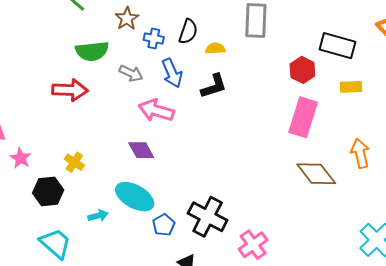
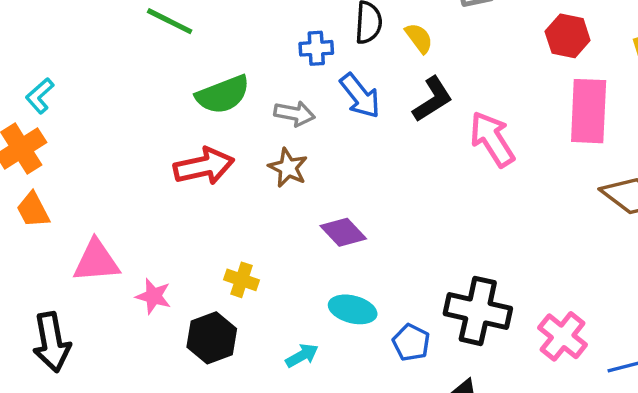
brown star: (127, 19) -> (288, 168), moved
yellow semicircle: (215, 48) -> (419, 38), turned 72
pink arrow: (156, 110) -> (492, 139), moved, turned 56
cyan ellipse: (135, 197) -> (353, 309), size x0.7

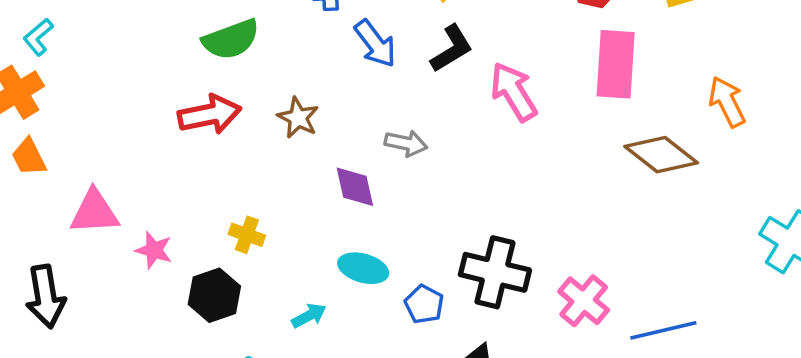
gray arrow: (294, 114) -> (406, 143), moved
purple diamond: (343, 232) -> (355, 187), turned 30

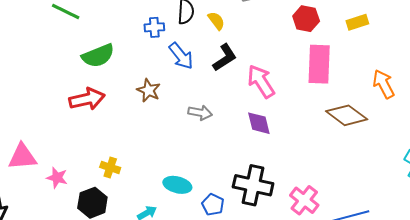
brown star: (298, 118) -> (149, 90), moved
purple diamond: (355, 187) -> (259, 123), moved

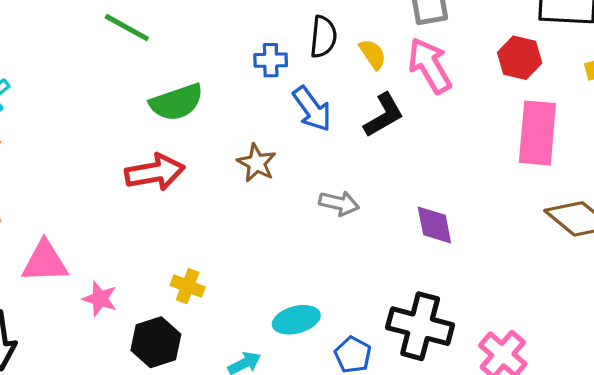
pink arrow: (261, 81) -> (430, 66), moved
cyan ellipse: (177, 185) -> (296, 320), turned -32

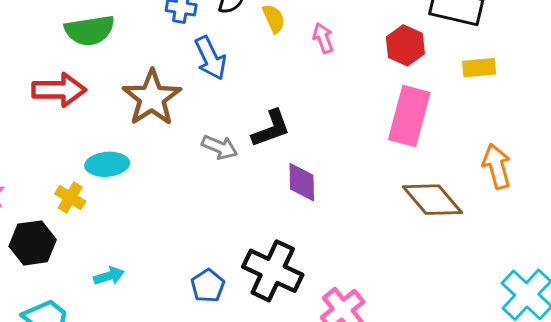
pink arrow: (430, 66) -> (323, 38), size x0.6
black L-shape: (384, 115) -> (271, 129), moved
brown star: (257, 163) -> (152, 98), size x1.6
cyan ellipse: (296, 320) -> (107, 164), moved

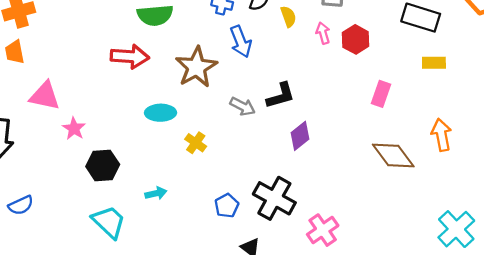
red hexagon: (405, 45) -> (356, 39), moved
pink rectangle: (409, 116) -> (381, 94), size x0.6
purple diamond: (302, 182) -> (300, 136), turned 48
yellow cross: (70, 198) -> (196, 143), moved

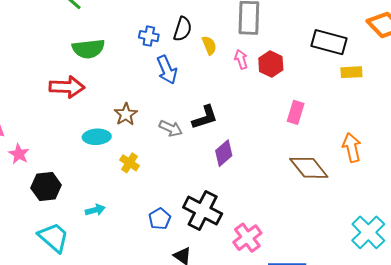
yellow rectangle: (434, 63) -> (351, 72), moved
brown star: (196, 67) -> (126, 114), moved, size x0.6

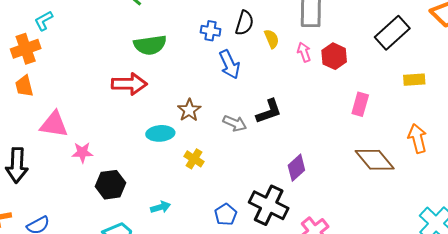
black rectangle: (329, 42) -> (392, 33), turned -56
yellow rectangle: (351, 72) -> (414, 80), moved
purple diamond: (224, 153) -> (296, 168), moved
pink star: (19, 154) -> (82, 152), turned -30

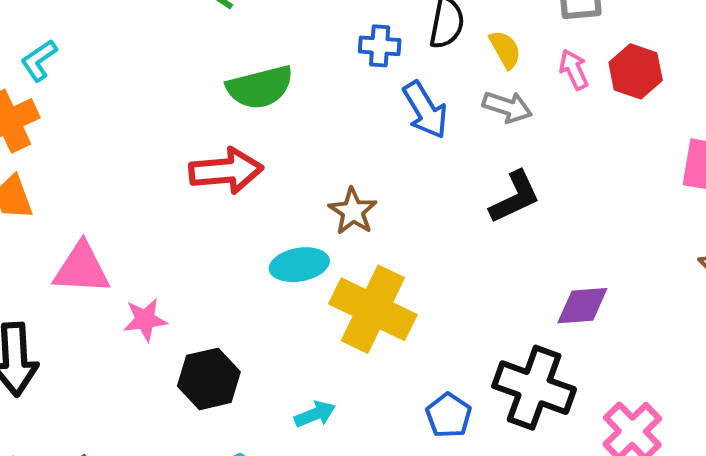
gray arrow: (235, 123) -> (507, 107), moved
yellow cross: (194, 159) -> (373, 309), size x2.0
purple diamond: (296, 168) -> (582, 306), turned 44

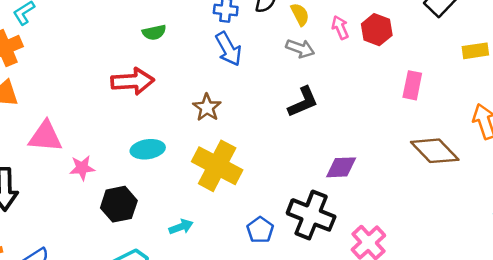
green semicircle: (260, 87) -> (154, 32), size x0.6
blue arrow: (425, 110) -> (228, 49), moved
cyan ellipse: (299, 265) -> (148, 149), moved

